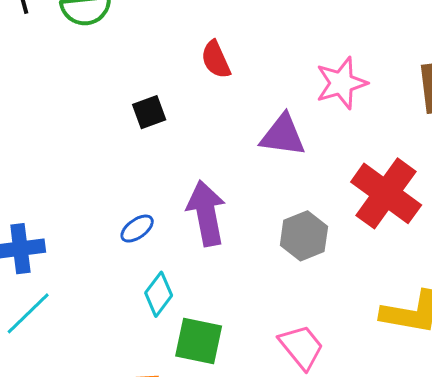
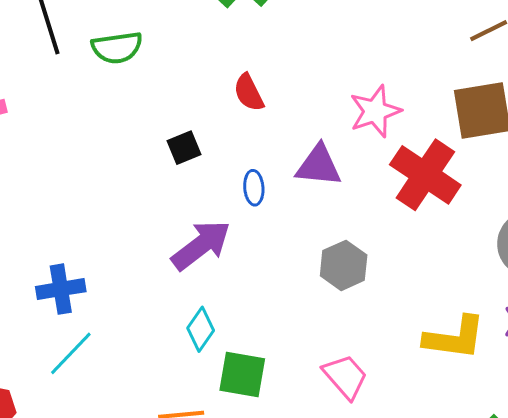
red cross: (386, 193) -> (425, 175), moved
purple arrow: (206, 213) -> (201, 245), moved, turned 66
blue ellipse: (137, 229) -> (254, 188), moved, turned -56

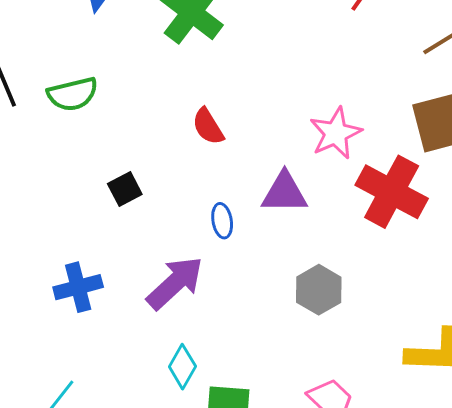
black square: (184, 148) -> (125, 189), moved
blue cross: (61, 289) -> (78, 287), moved

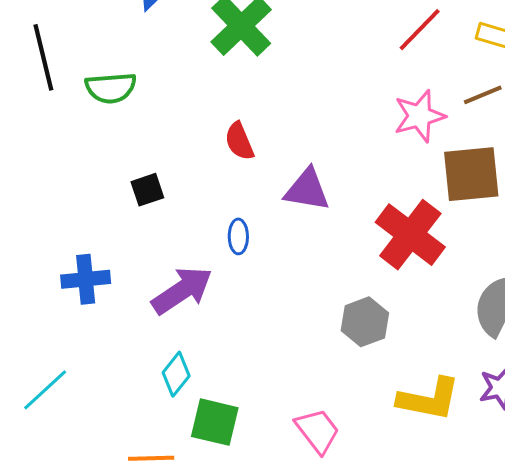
pink star: (336, 133) -> (419, 116), moved
purple triangle: (284, 193) -> (307, 190), moved
gray hexagon: (319, 290) -> (365, 322), moved

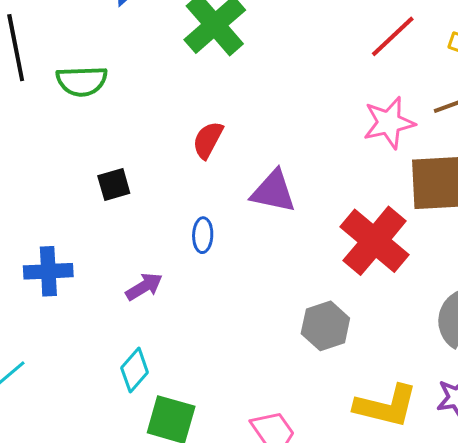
red semicircle: (239, 141) -> (208, 140), turned 48
purple arrow: (182, 290) -> (144, 287), size x0.6

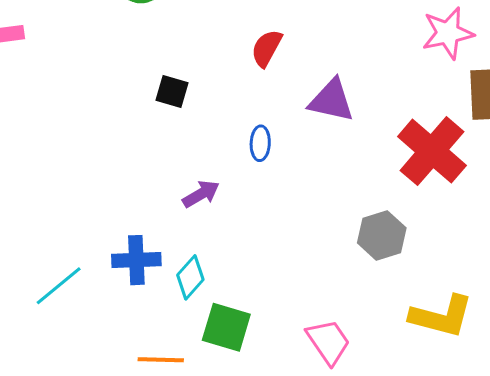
black square: (114, 184) -> (172, 91), turned 32
blue cross: (48, 271) -> (136, 260), moved

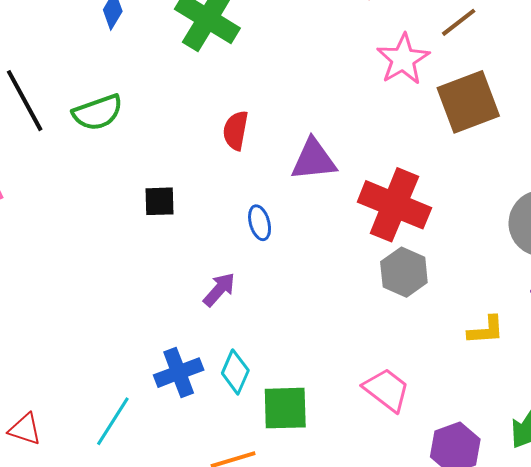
red cross: (432, 151) -> (394, 205), moved
yellow L-shape: (441, 316) -> (486, 330), size x0.6

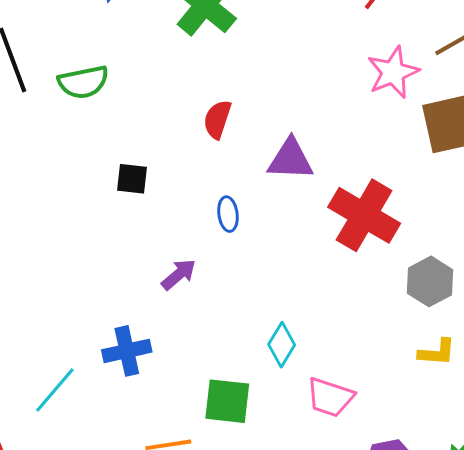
gray hexagon: (404, 272) -> (430, 281), moved
cyan diamond: (235, 372) -> (282, 345), moved
pink trapezoid: (387, 390) -> (330, 397), turned 153

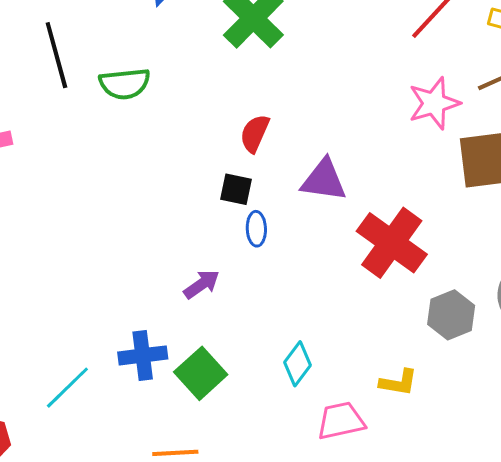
black square: (132, 179) -> (236, 189), moved
yellow L-shape: (437, 352) -> (398, 382), moved
pink trapezoid: (330, 397) -> (341, 421), turned 144
green square: (227, 401) -> (201, 373), moved, turned 36

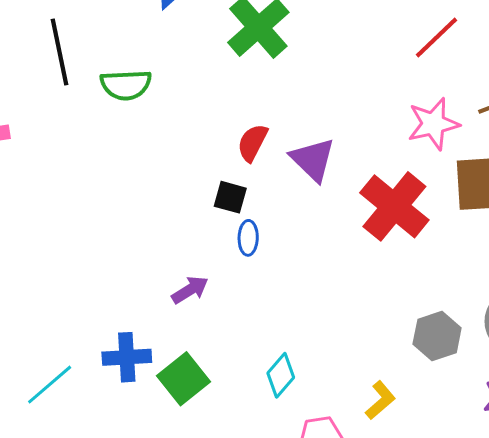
purple triangle: (324, 180) -> (313, 160), moved, turned 33
red cross: (392, 243) -> (394, 206), moved
yellow L-shape: (398, 382) -> (380, 400), turned -54

